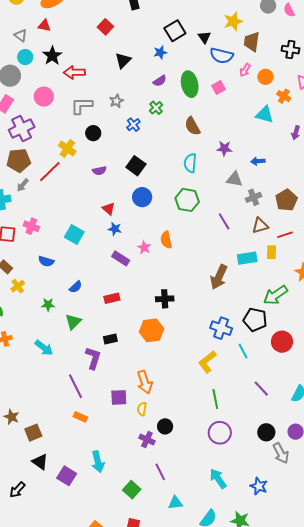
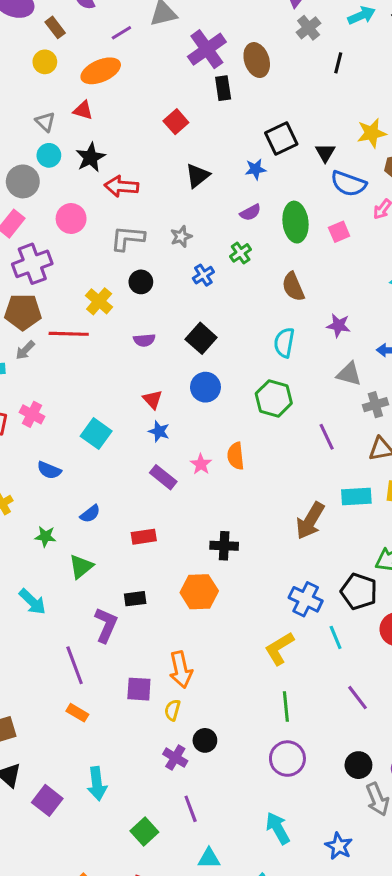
red line: (50, 172) -> (69, 334), turned 40

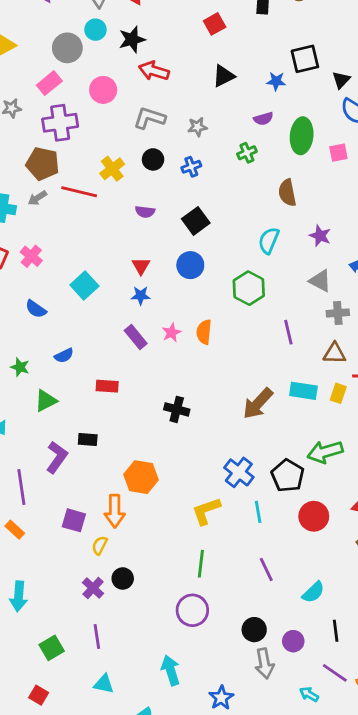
blue cross: (203, 275) -> (191, 167), moved
blue star: (159, 431) -> (141, 296), turned -30
orange hexagon: (199, 592) -> (141, 477), moved

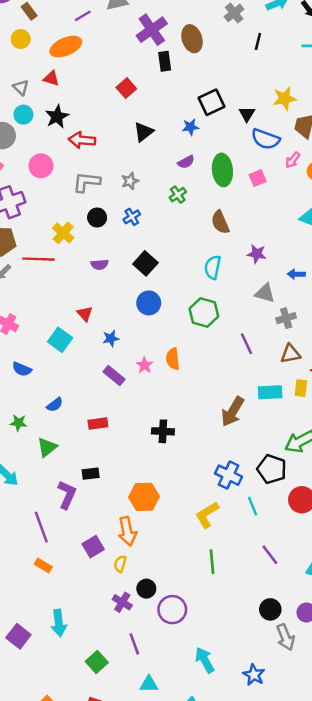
red triangle: (141, 266) -> (85, 314), moved
purple square: (74, 520) -> (93, 547), turned -35
purple circle: (192, 610) -> (172, 610), moved

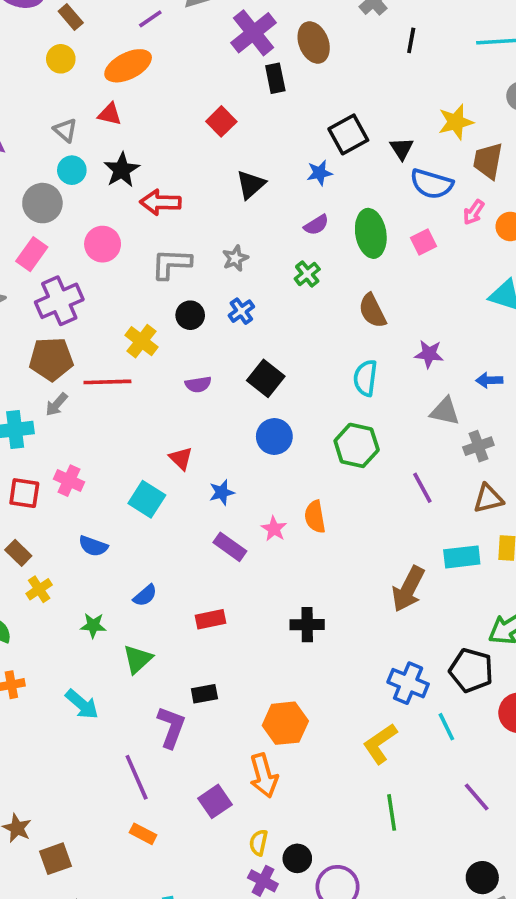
yellow semicircle: (120, 564) -> (259, 843), moved

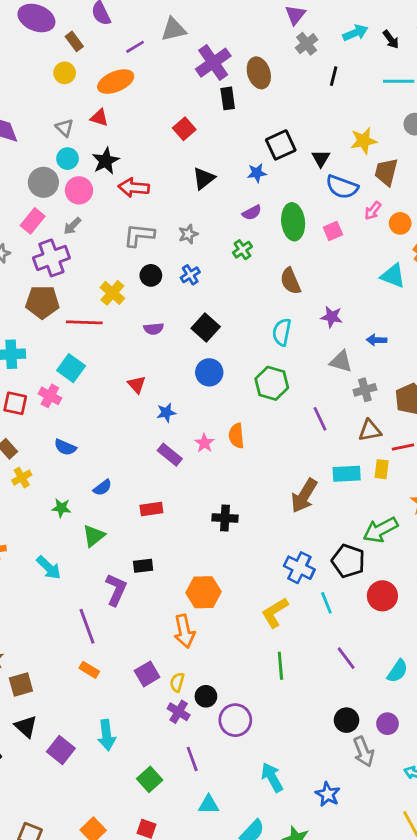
pink circle: (103, 244) -> (79, 190), moved
gray arrow: (57, 404) -> (72, 226), moved
cyan square: (147, 499) -> (71, 368), moved
purple square: (215, 801) -> (147, 674), moved

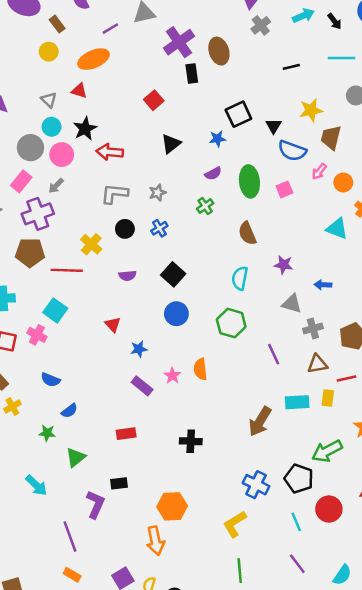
black line: (334, 76) -> (291, 67), moved, turned 63
blue semicircle: (102, 488) -> (69, 411), moved
cyan line: (326, 603) -> (296, 522), moved

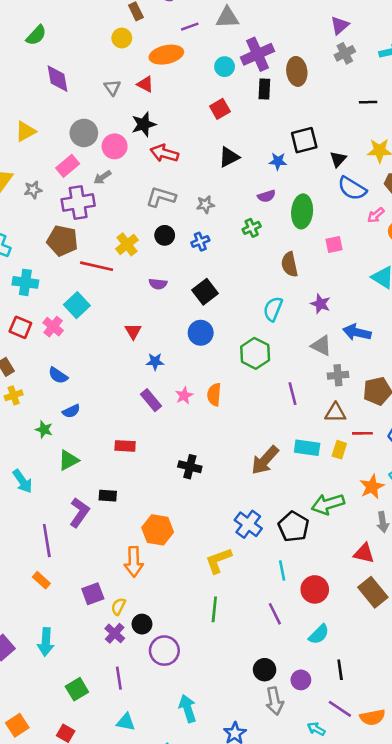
cyan circle: (52, 127) -> (225, 67), moved
pink square: (284, 189) -> (334, 245), moved
blue arrow: (323, 285) -> (357, 332), size x1.5
red circle: (329, 509) -> (315, 589), moved

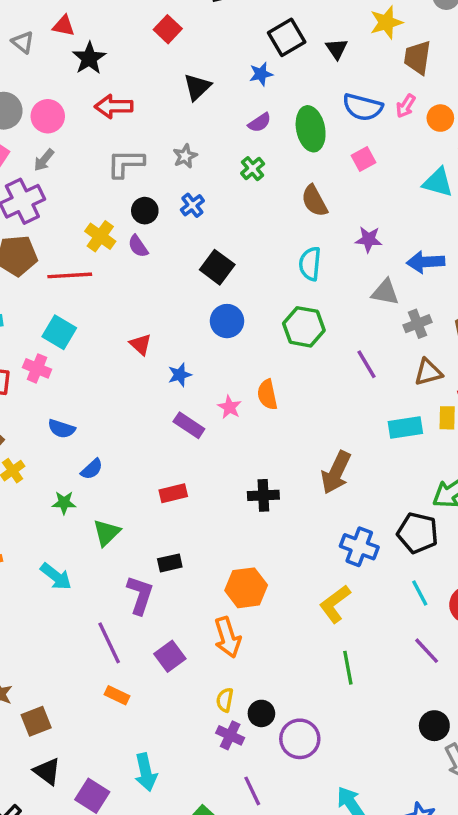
black star: (144, 124) -> (89, 58), moved
blue semicircle: (352, 188) -> (363, 107), moved
purple semicircle: (158, 284) -> (138, 246), moved, turned 66
brown arrow: (265, 460) -> (336, 472), moved
purple square: (93, 594) -> (170, 656), moved

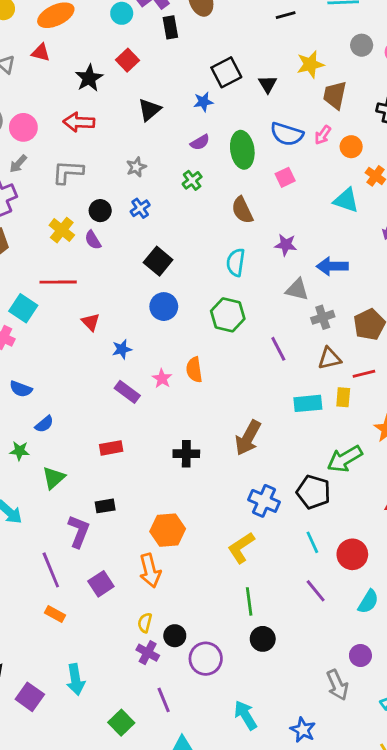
black star: (89, 58) -> (89, 78), moved
gray L-shape: (126, 163) -> (68, 172), moved
red line: (70, 275) -> (58, 282), moved
black circle: (434, 726) -> (263, 639), moved

